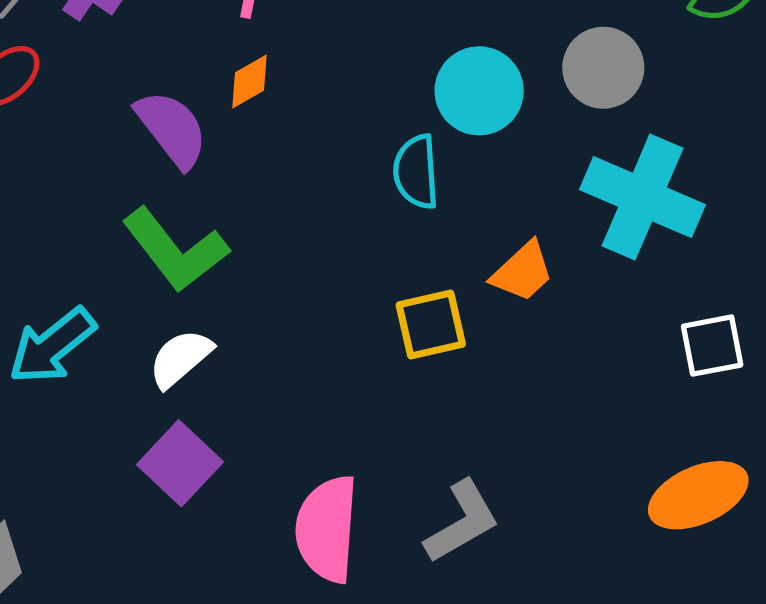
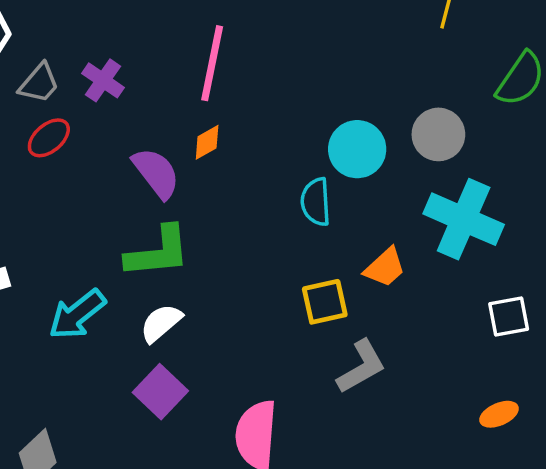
green L-shape: (175, 250) -> (158, 252), turned -58
orange ellipse: (698, 495) -> (499, 414), size x0.6
gray L-shape: (462, 522) -> (361, 367), moved

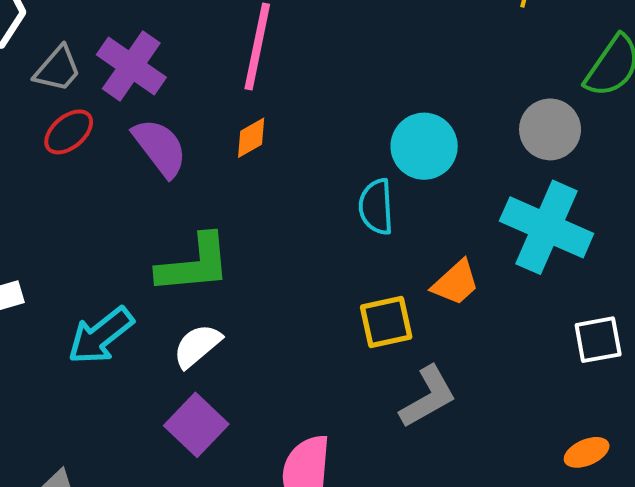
purple cross: (103, 80) -> (131, 66), size x1.4
gray circle: (438, 134) -> (550, 129), moved
purple semicircle: (156, 173) -> (160, 148), moved

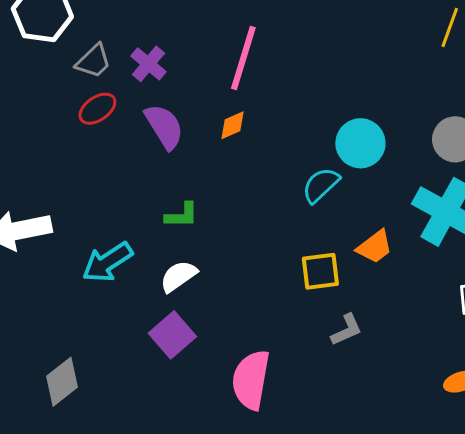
purple cross: (131, 66) -> (148, 64), size x0.7
cyan semicircle: (376, 207) -> (321, 185), turned 45
green L-shape: (194, 264) -> (182, 215), size x0.6
gray L-shape: (428, 397) -> (346, 330), size x0.7

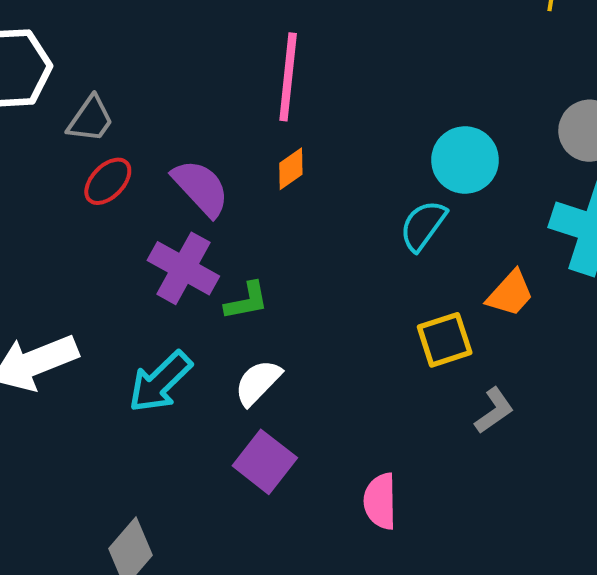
purple cross: (148, 64) -> (183, 268), moved, size x1.4
pink semicircle: (251, 380) -> (380, 501), size x0.7

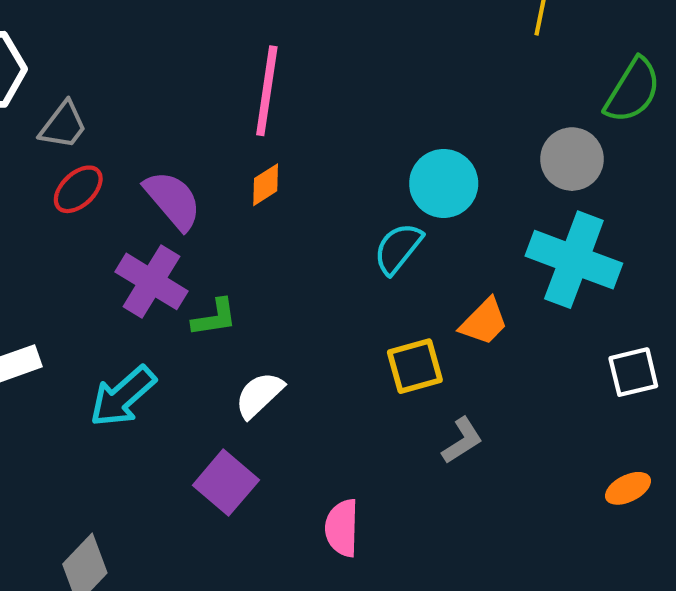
white semicircle: (258, 383) -> (259, 395), moved

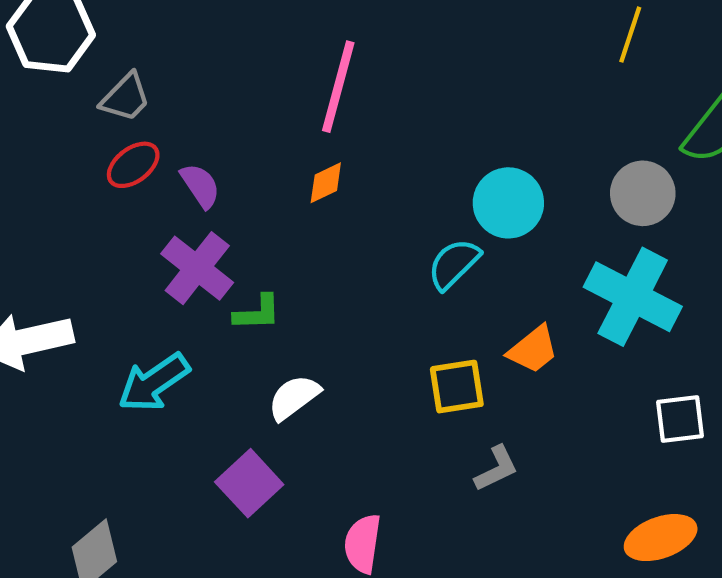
purple semicircle: (173, 200) -> (200, 186), moved, size x0.7
orange ellipse: (628, 488) -> (661, 538), size x1.5

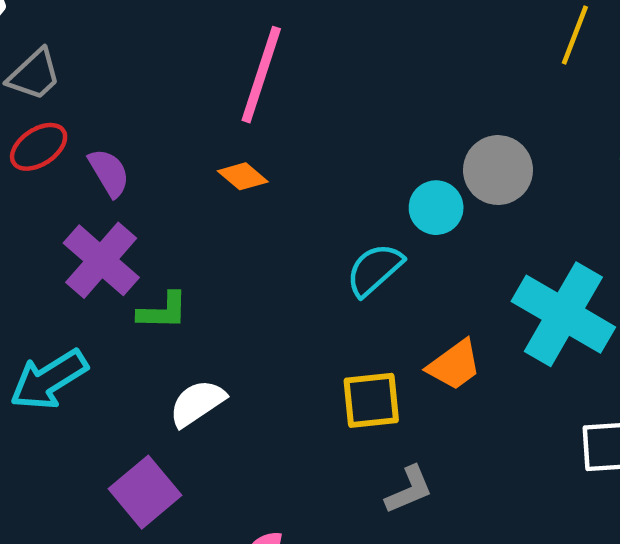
orange diamond: (326, 183) -> (243, 176), turned 63
gray circle: (643, 193) -> (498, 170), moved
cyan circle: (508, 203) -> (436, 208), size x0.7

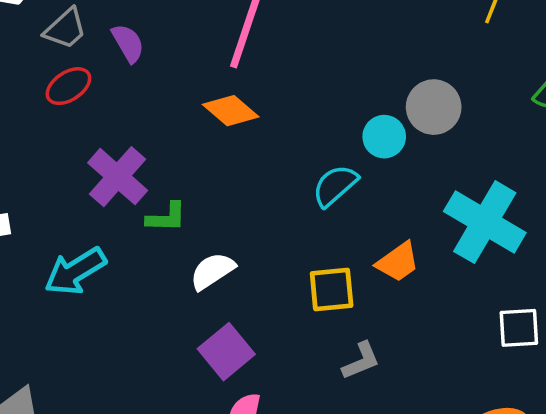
purple semicircle: (109, 173) -> (128, 43), moved
orange diamond: (243, 176) -> (231, 111), size x1.4
white semicircle: (197, 403) -> (212, 271), moved
purple square: (145, 492) -> (226, 352), moved

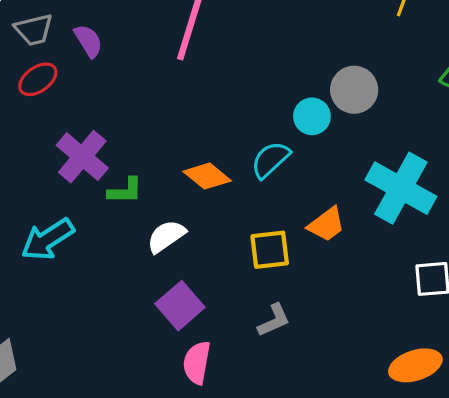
gray trapezoid: (65, 29) -> (34, 30), turned 30
orange diamond: (231, 111) -> (207, 176), moved
gray L-shape: (361, 361) -> (274, 320), moved

